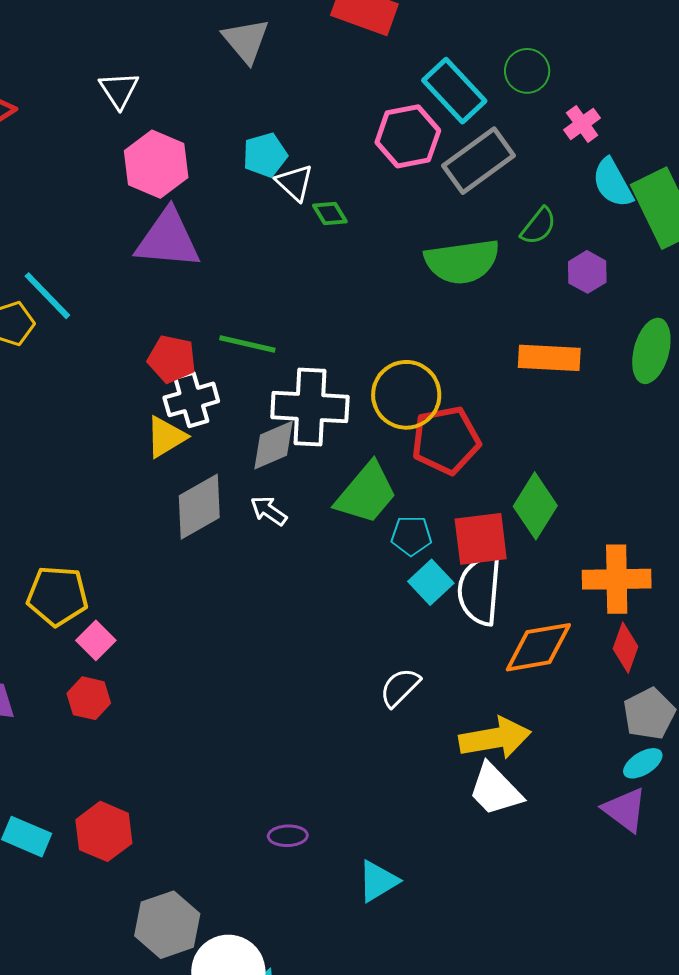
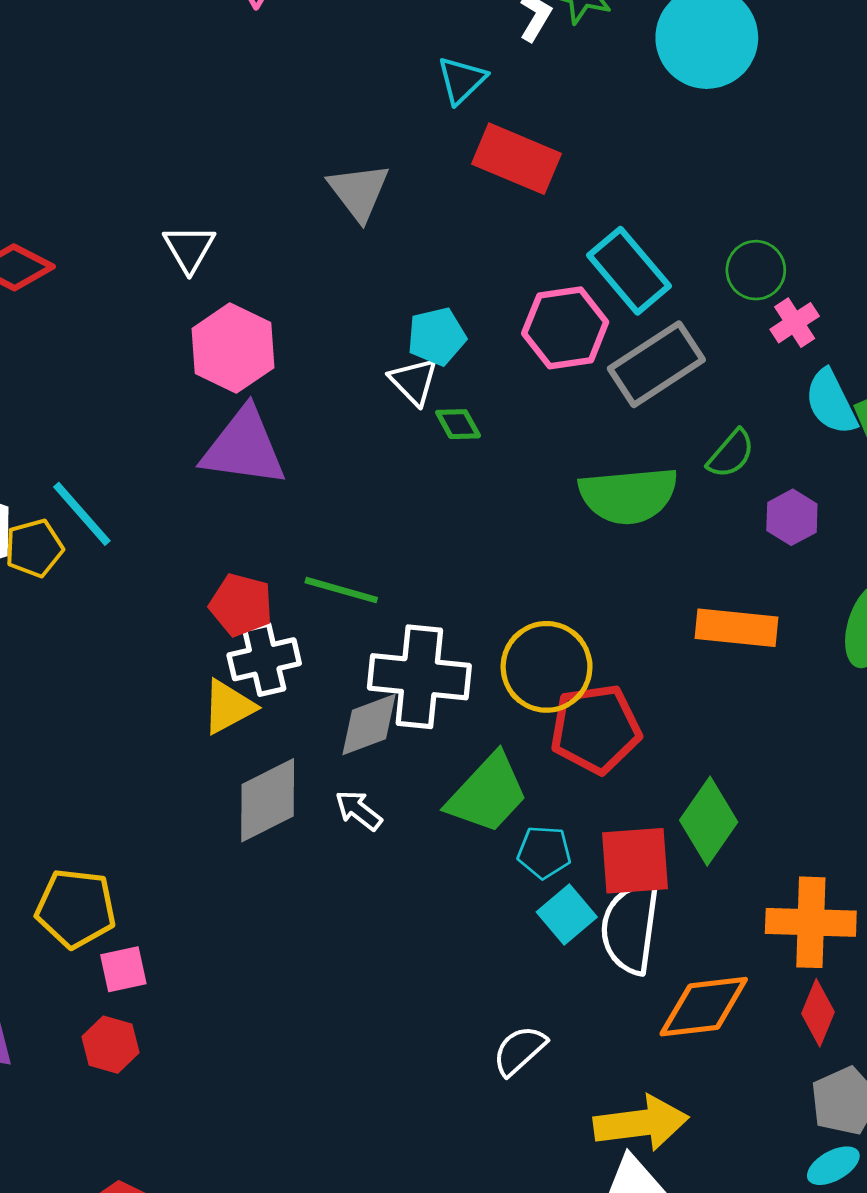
green circle: (527, 71) -> (756, 270), moved
cyan pentagon: (265, 155) -> (437, 337), moved
pink square: (96, 640) -> (123, 969), turned 30

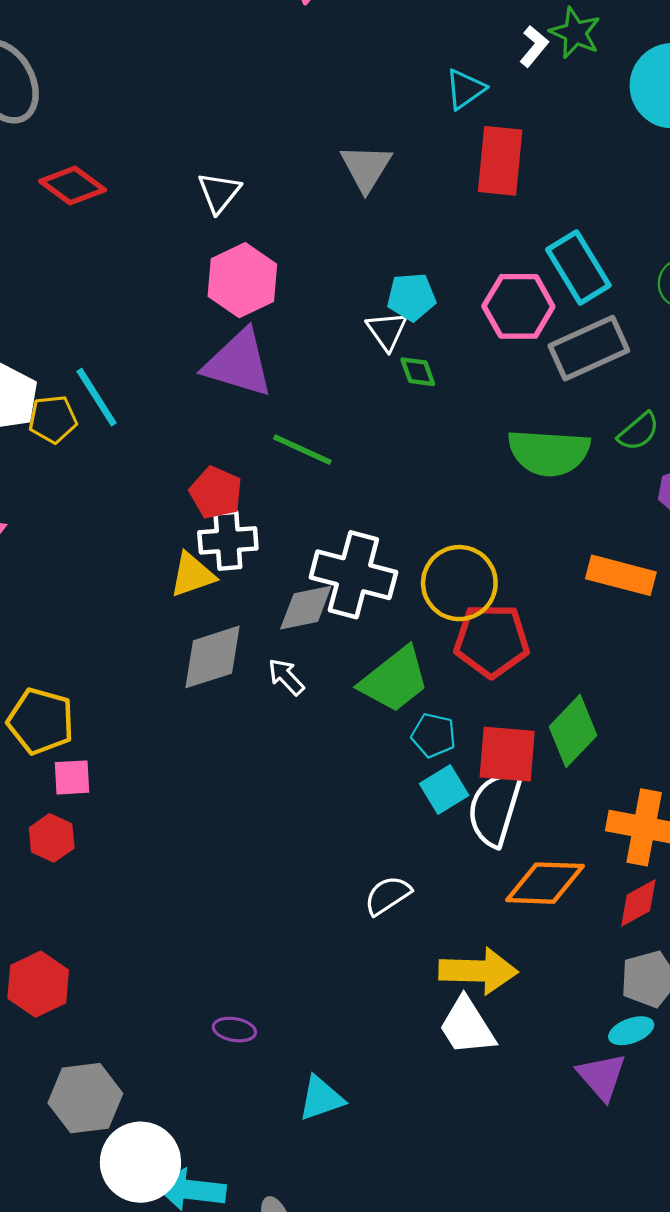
red rectangle: (516, 159) -> (500, 161), turned 64
green line: (341, 590) -> (302, 450), moved
red diamond: (818, 1013) -> (638, 903), turned 30

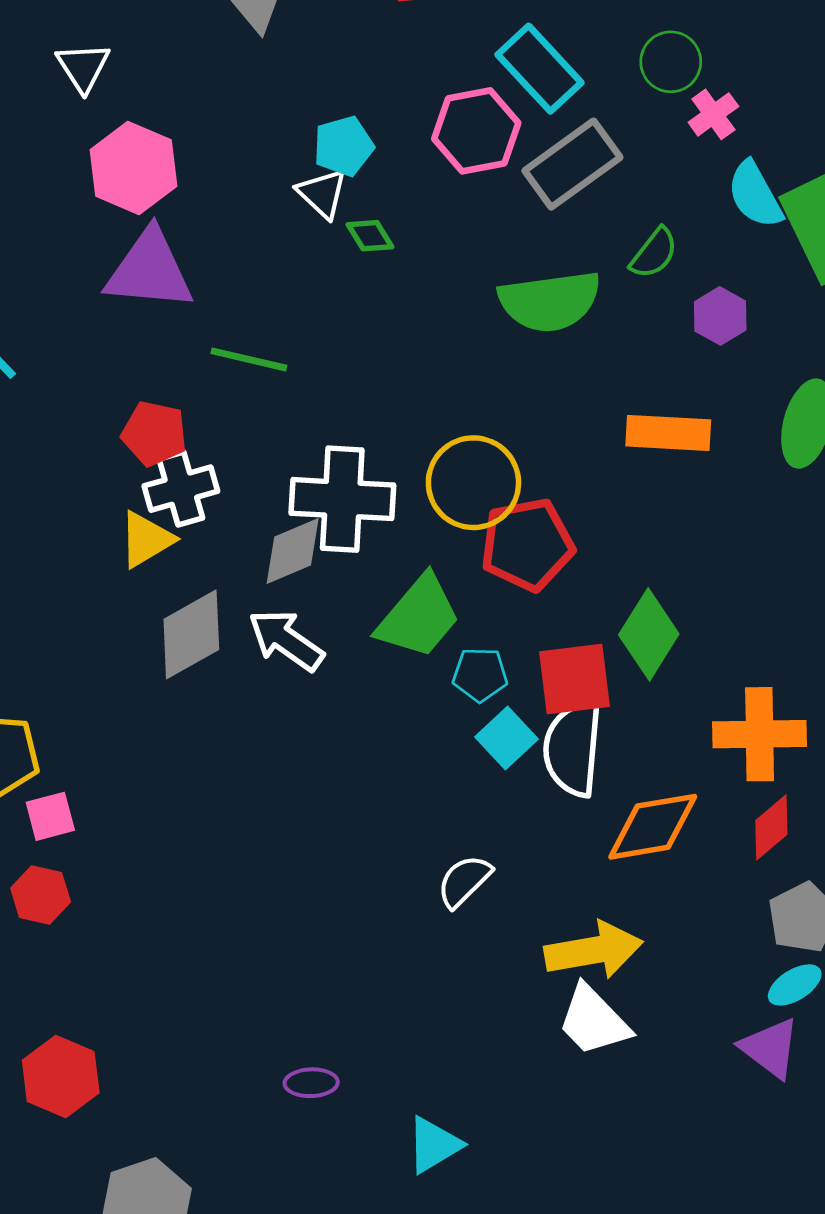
white arrow: (286, 677) -> (286, 640), size x1.5

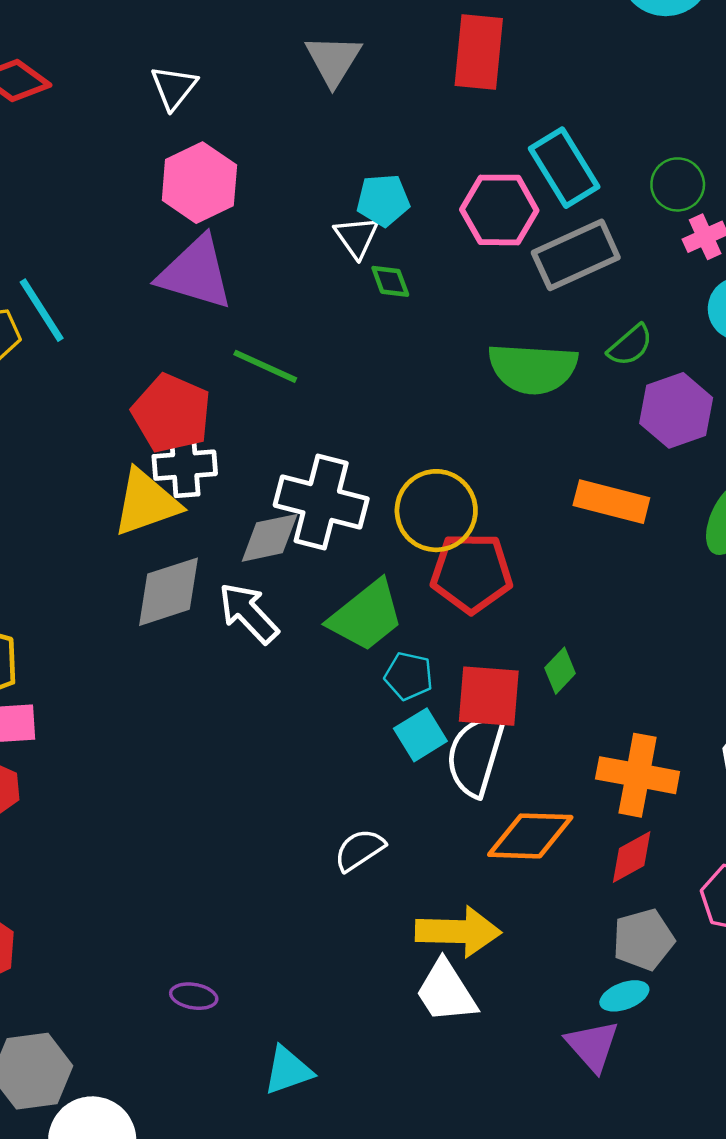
purple hexagon: (720, 316) -> (676, 410), size x1.5
red pentagon: (154, 433) -> (172, 413), size x1.4
yellow triangle: (146, 539) -> (146, 503), size x1.4
green diamond: (649, 634) -> (560, 671), size x0.6

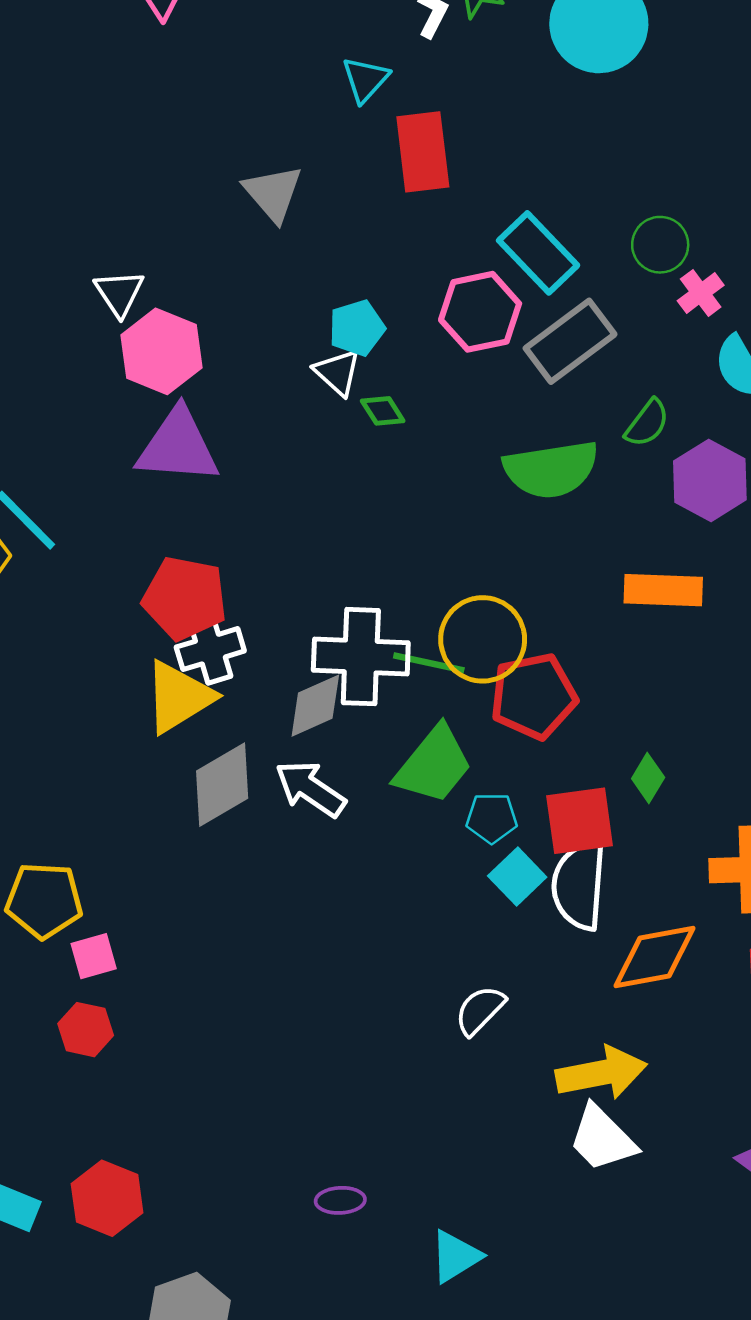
white triangle: (174, 87) -> (119, 293), moved
green line: (265, 366) -> (429, 663), moved

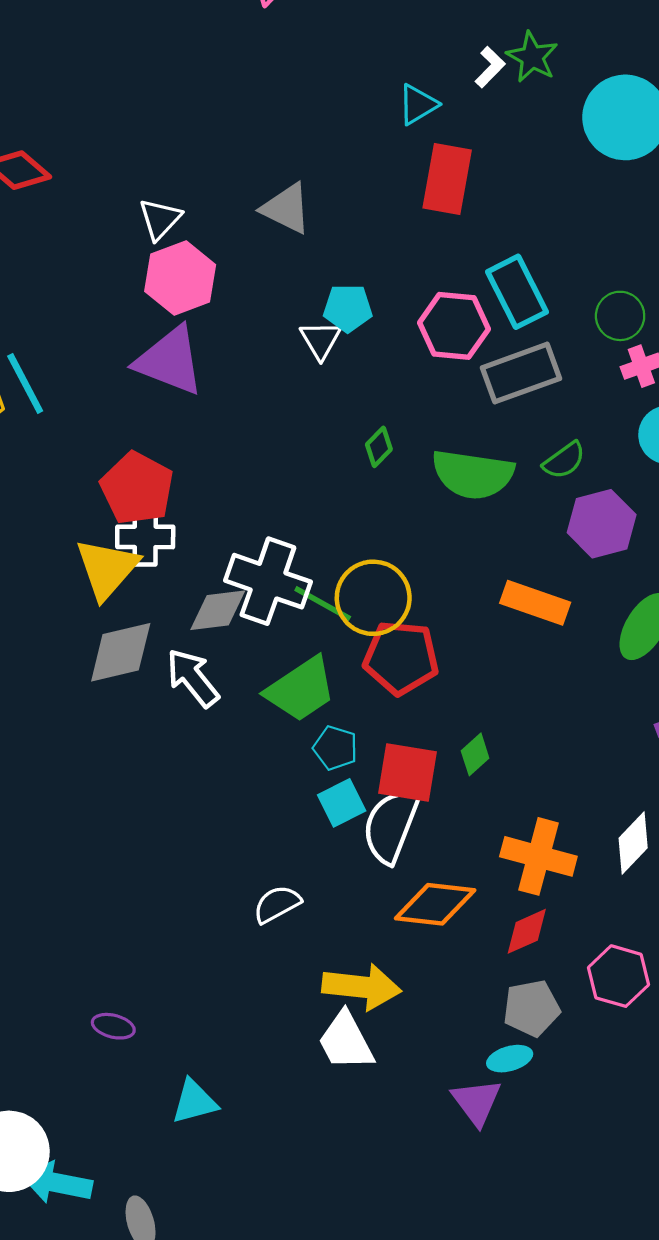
gray triangle: (273, 193) -> (286, 208), moved, turned -40
green diamond: (383, 411) -> (379, 447), moved, turned 60
yellow triangle: (179, 697) -> (107, 569), turned -34

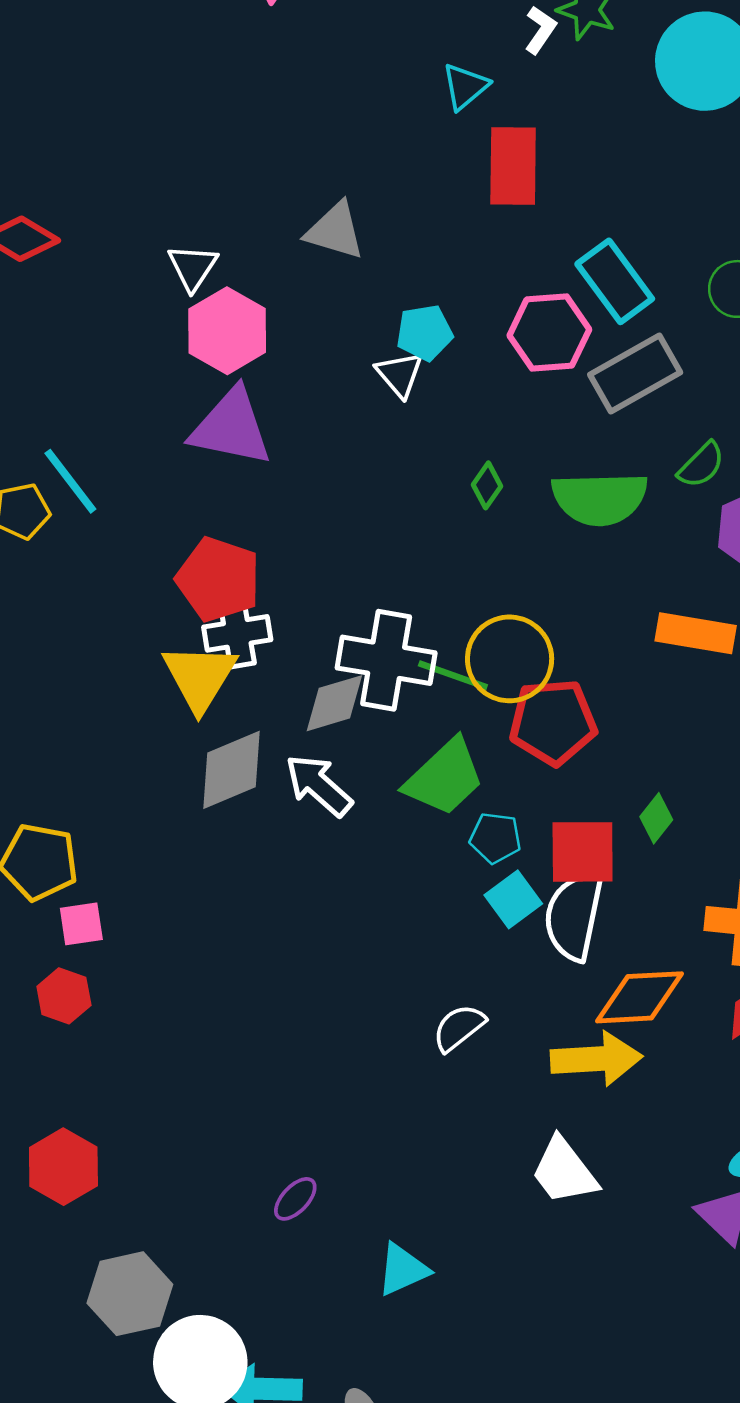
yellow arrow: (362, 987) -> (596, 1059), moved
purple ellipse: (113, 1026) -> (295, 1199), turned -51

